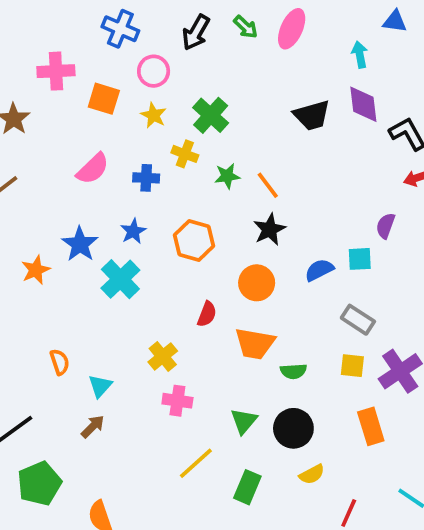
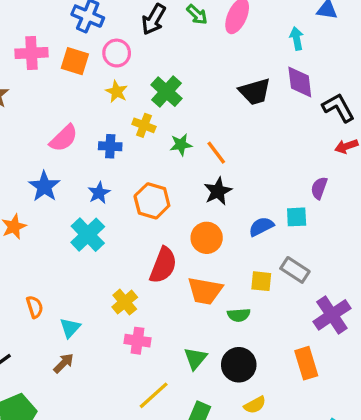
orange square: (104, 99) -> (75, 61), moved
blue star: (80, 244) -> (44, 186), moved
red semicircle: (207, 314) -> (163, 265), size x1.6
yellow square: (352, 366) -> (261, 281), moved

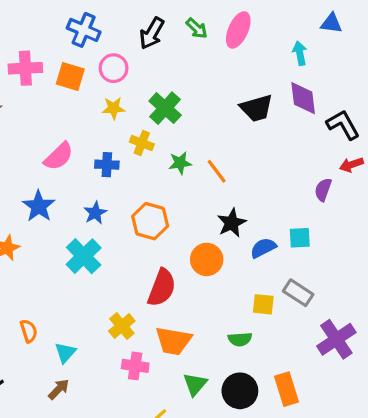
yellow star: (117, 92) -> (114, 108), turned -30
purple semicircle: (319, 188) -> (323, 190), moved
black star: (218, 191) -> (232, 223), moved
orange trapezoid: (205, 291) -> (173, 341), moved
orange rectangle: (306, 363) -> (286, 389), moved

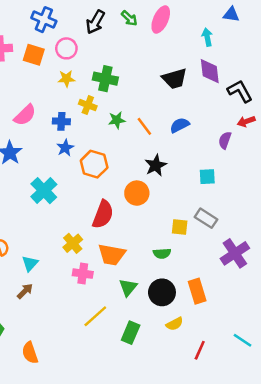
green cross: (165, 108) -> (105, 79), turned -30
blue star: (95, 213) -> (65, 148), moved
blue semicircle: (263, 248) -> (180, 125), moved

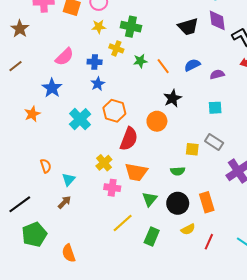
purple semicircle: (225, 140) -> (217, 74), moved, turned 56
orange hexagon: (94, 164) -> (114, 111), moved
red line: (200, 350) -> (209, 242), moved

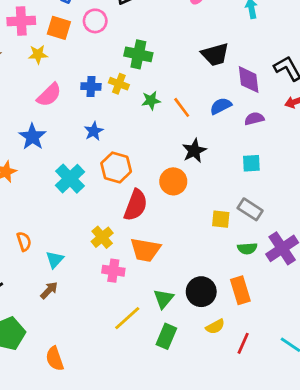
purple diamond: (217, 20) -> (249, 80), moved
yellow star: (99, 27) -> (38, 54), moved
blue cross: (95, 62) -> (91, 87), moved
green semicircle: (178, 171) -> (247, 248), moved
green triangle: (150, 199) -> (164, 299), moved

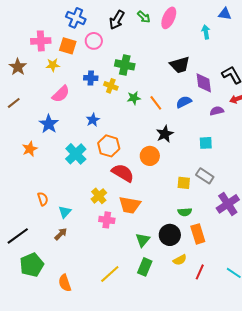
blue cross: (91, 87) -> (91, 78), moved
purple semicircle: (254, 119) -> (217, 111), moved
red semicircle: (136, 205) -> (123, 173), turned -80
green semicircle: (247, 248) -> (185, 212), moved
yellow line: (127, 318) -> (110, 274), moved

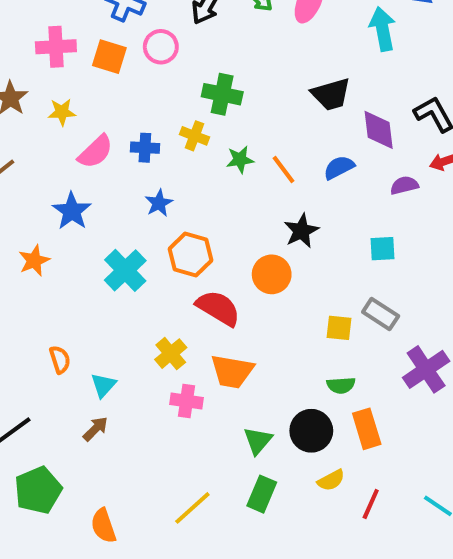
cyan arrow: (206, 32) -> (383, 29), size x1.5
yellow star: (53, 65) -> (62, 112), moved
blue cross: (91, 78) -> (145, 148), moved

